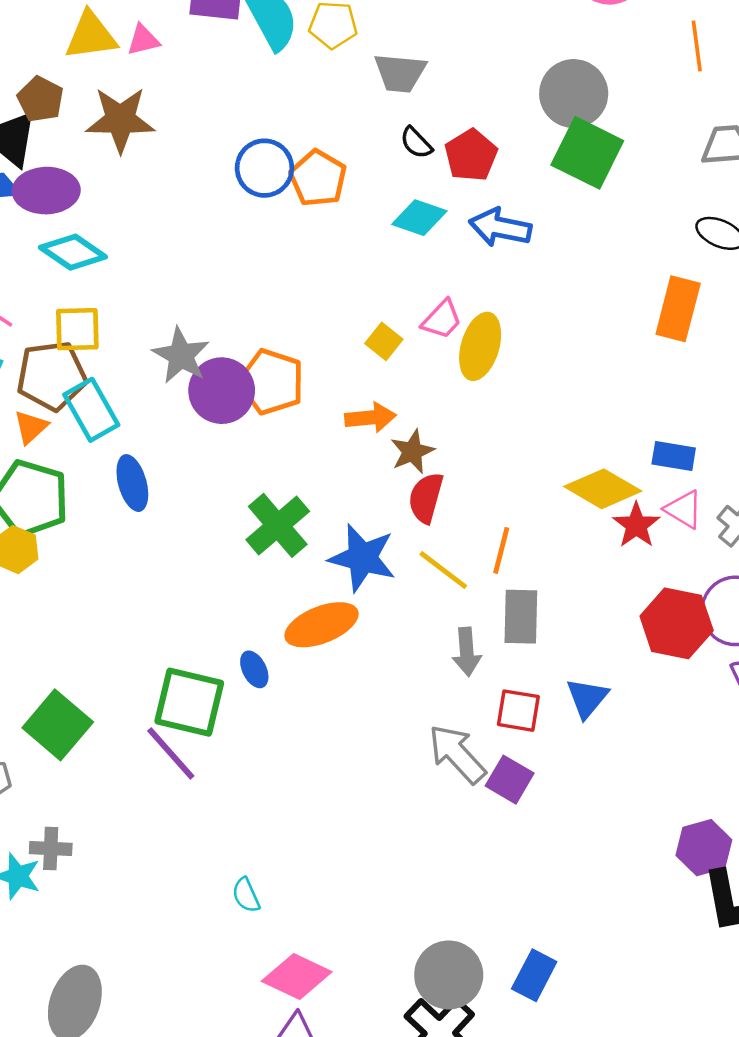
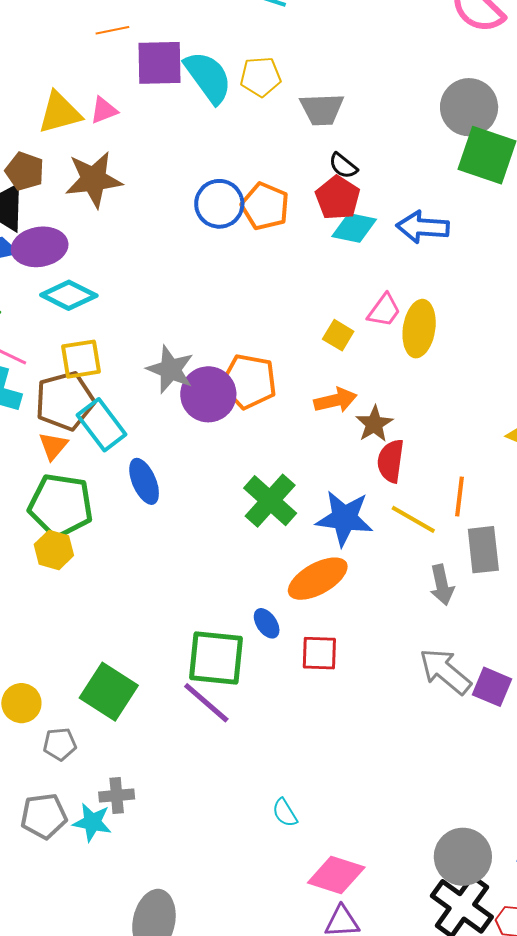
red pentagon: (471, 155) -> (338, 198), moved
red square: (518, 711) -> (319, 653), moved

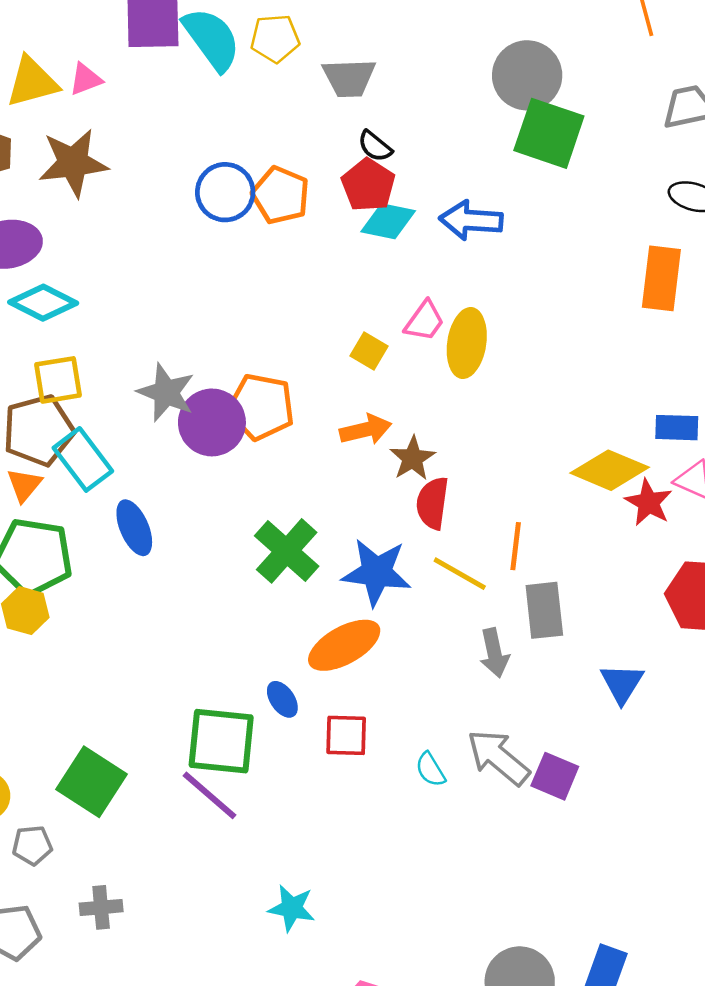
cyan semicircle: (285, 813) -> (431, 770), moved
cyan star: (92, 822) -> (292, 908), moved

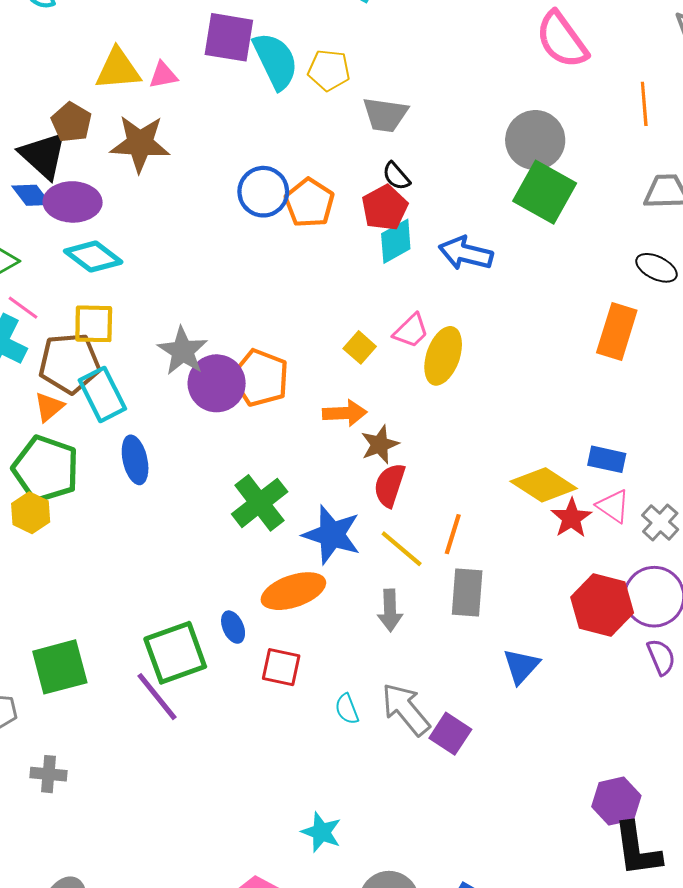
cyan diamond: (388, 221) -> (396, 241), turned -51
gray arrow: (494, 653) -> (390, 610), moved
green square: (221, 741) -> (175, 653), turned -36
green square: (91, 782) -> (60, 667), turned 32
cyan star: (292, 908) -> (321, 832), moved

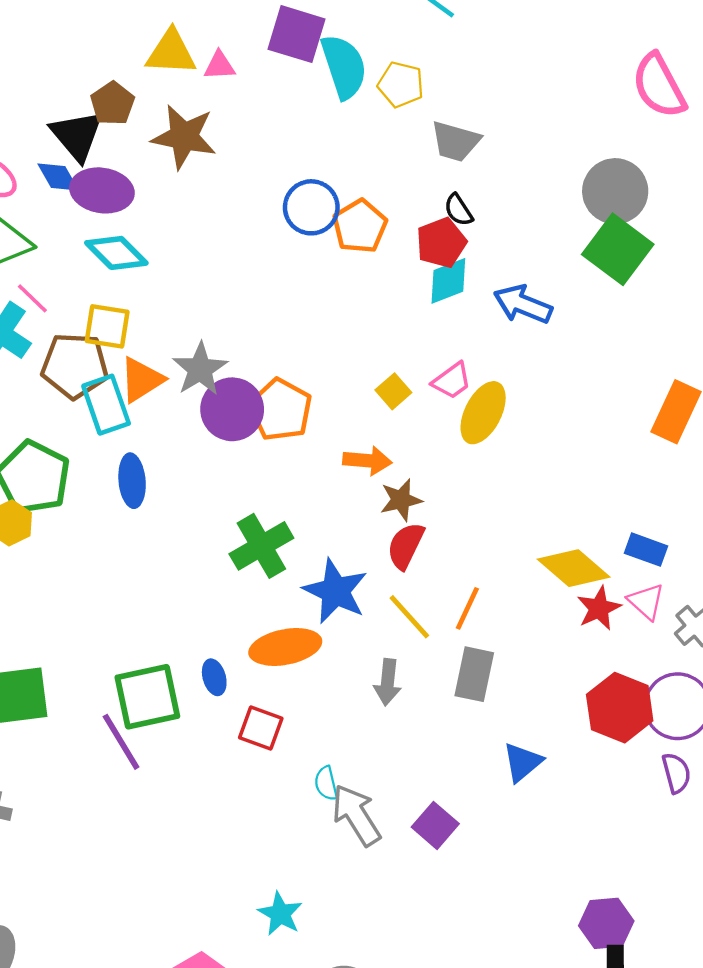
orange triangle: (49, 407) -> (142, 380), moved, size x1.4
gray arrow: (406, 709) -> (356, 815), moved

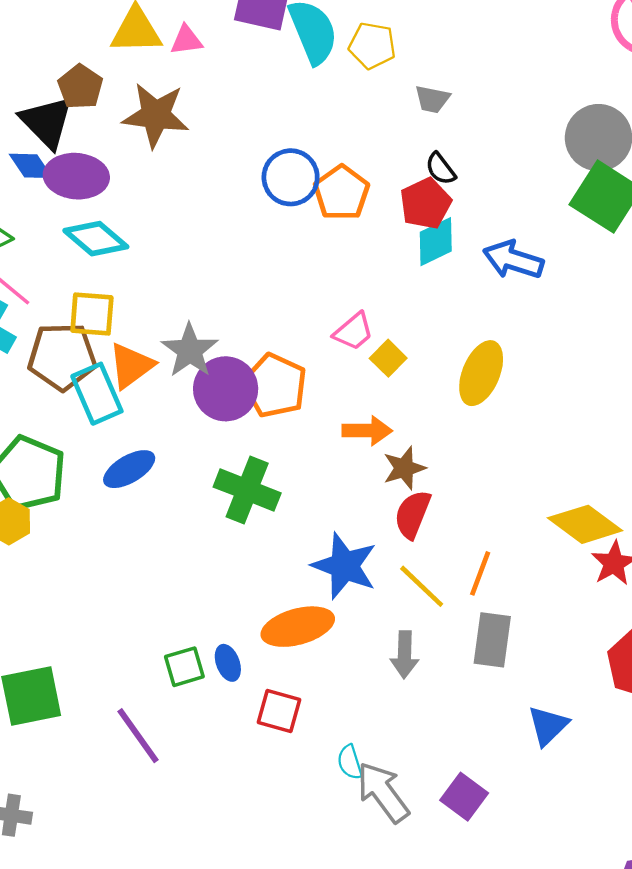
gray trapezoid: (455, 141) -> (432, 99), size x0.7
pink trapezoid: (452, 381) -> (354, 331), moved
blue ellipse: (132, 481) -> (129, 469), turned 69
green cross: (261, 546) -> (247, 490), moved, turned -34
green square: (147, 697) -> (184, 667), moved, size x0.6

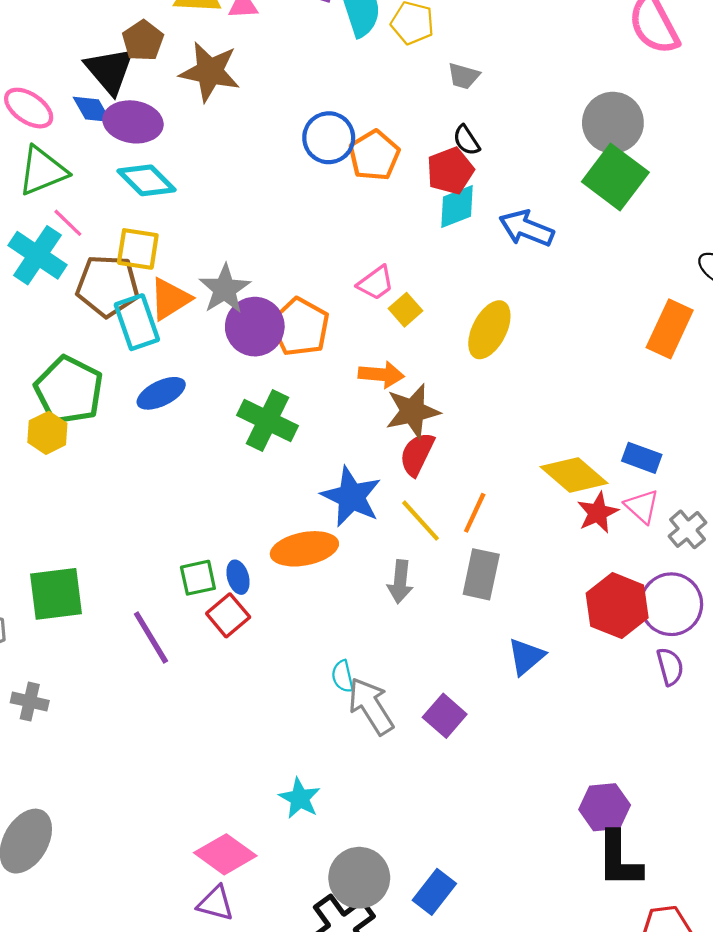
brown star: (404, 468) -> (413, 411), size x1.4
red square: (279, 711) -> (228, 615), moved, turned 30

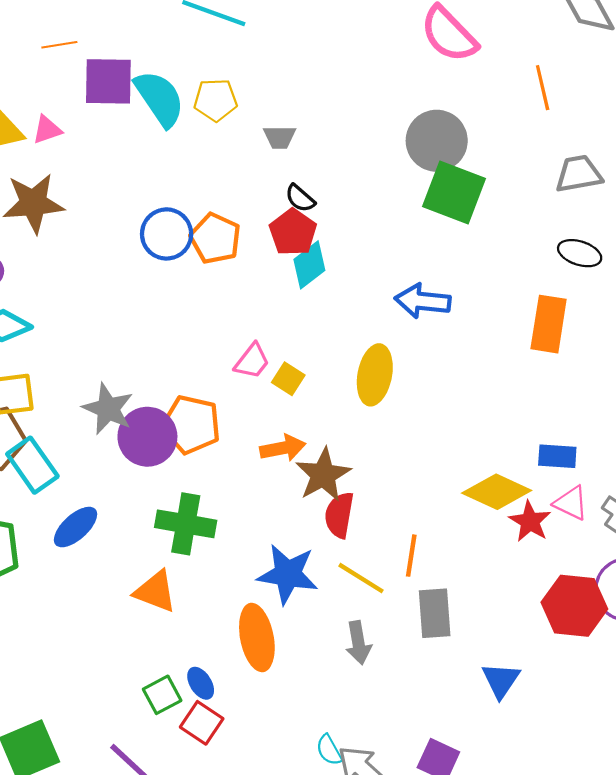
blue arrow: (526, 228) -> (423, 301), moved
orange triangle: (170, 299) -> (155, 591), moved, turned -51
orange ellipse: (304, 549) -> (257, 638), turned -74

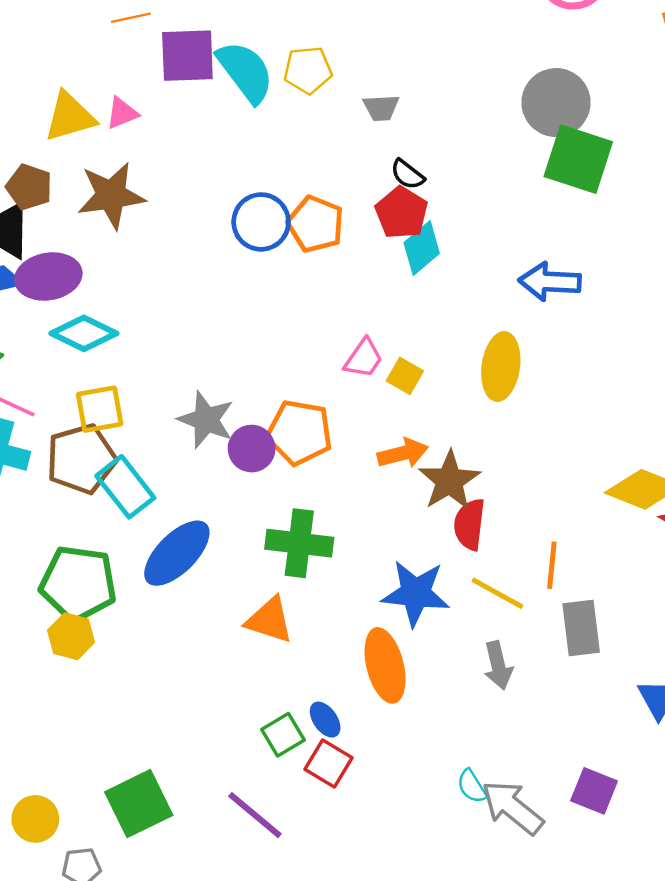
purple circle: (147, 437) -> (252, 449), size x0.7
blue ellipse: (76, 527) -> (177, 553), size x1.4

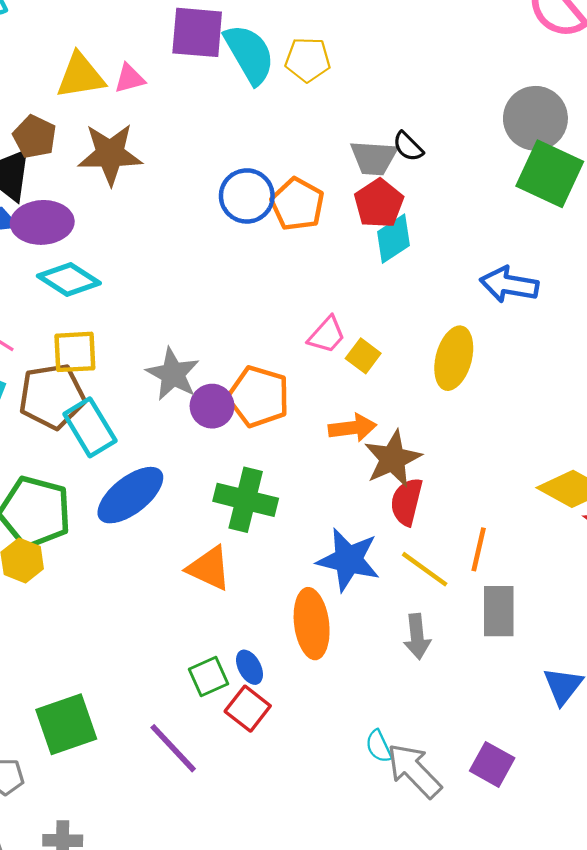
gray trapezoid: (381, 108) -> (374, 158), moved, size x1.4
black semicircle: (407, 174) -> (408, 146), moved

